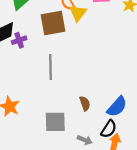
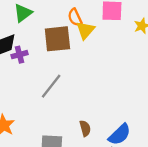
gray line: (51, 67) -> (51, 86), turned 35

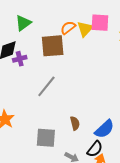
orange semicircle: (75, 17) -> (68, 28), turned 77
yellow triangle: (85, 30) -> (85, 29), moved

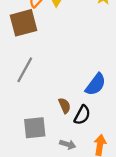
blue semicircle: (104, 129) -> (96, 84), moved
black semicircle: (95, 149) -> (82, 115), moved

